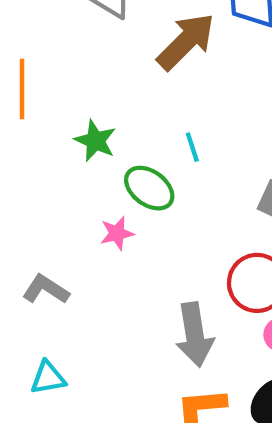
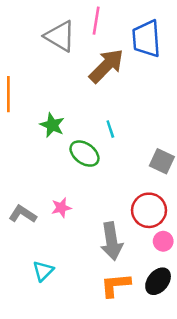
pink star: (117, 233) -> (61, 208), moved
cyan triangle: (48, 378) -> (43, 271), moved, turned -35

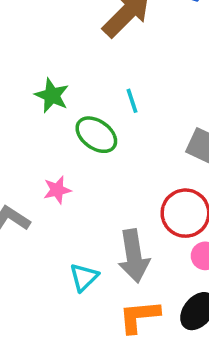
pink star: (61, 208) -> (57, 190), moved
cyan triangle: (43, 271) -> (84, 277), moved

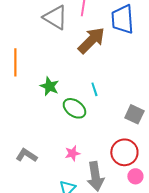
pink star: (57, 190) -> (72, 153), moved

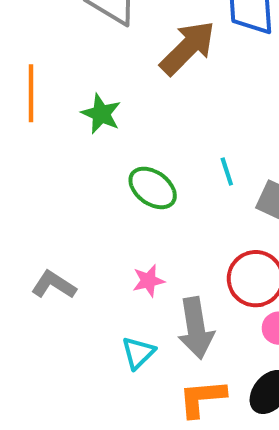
green star: (49, 86) -> (101, 114), moved
cyan line: (94, 89) -> (227, 172), moved

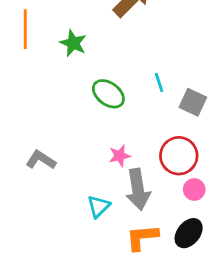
pink star: (148, 281) -> (120, 156), moved

